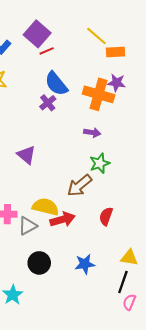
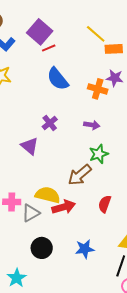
orange cross: (99, 94) -> (98, 89), size x0.7
purple cross: (48, 103) -> (50, 123), moved

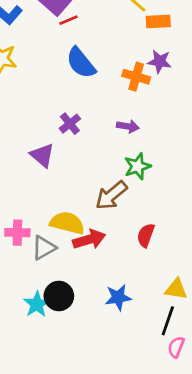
cyan star: (17, 278) -> (37, 304), moved

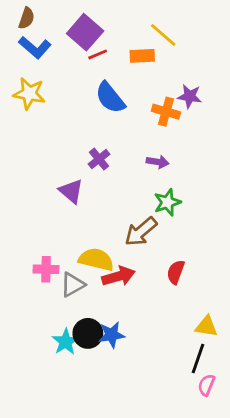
orange rectangle: (158, 21) -> (142, 56), moved
blue star: (118, 297) -> (112, 335), moved

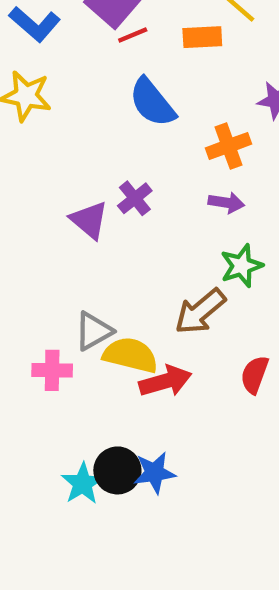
orange cross: (166, 112) -> (228, 146), moved, turned -36
purple triangle: (71, 191) -> (89, 220), moved
gray triangle: (73, 285) -> (93, 331), moved

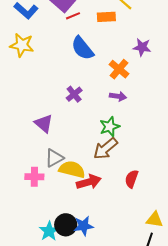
orange cross: (228, 146) -> (119, 69), turned -30
purple triangle: (89, 220) -> (44, 123), moved
green star: (242, 266) -> (110, 127), moved

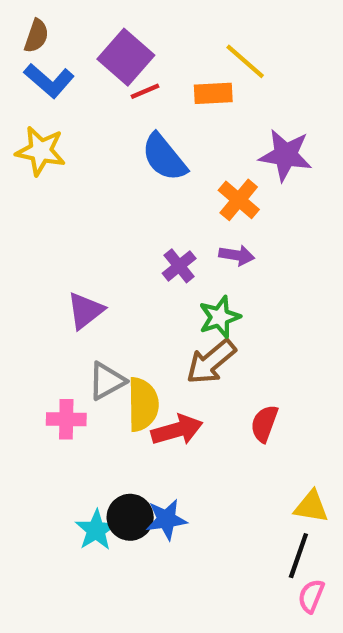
purple star: (142, 47) -> (286, 155), size x1.4
purple cross: (74, 94) -> (179, 266), moved
purple triangle: (44, 123) -> (85, 311), turned 42
yellow semicircle: (72, 169) -> (143, 404), turned 75

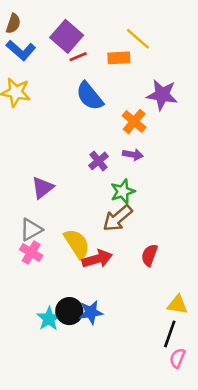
gray triangle: (107, 381) -> (31, 230), moved
yellow semicircle: (143, 404) -> (77, 244), turned -32
pink cross: (66, 419) -> (31, 253), turned 30

